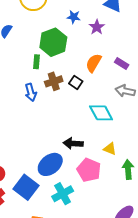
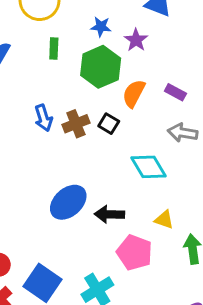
green hexagon: (53, 42) -> (101, 67), moved
green rectangle: (36, 62) -> (54, 48), moved
blue arrow: (31, 92) -> (44, 118), moved
blue ellipse: (50, 164) -> (68, 202), moved

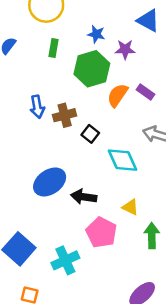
purple star: (136, 40) -> (125, 49), turned 30
purple rectangle: (175, 92) -> (146, 92), moved
black square: (109, 124) -> (90, 134), moved

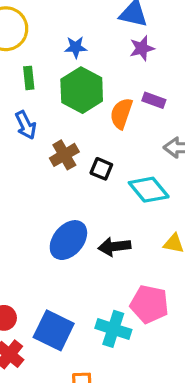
purple star: (125, 49) -> (142, 48), moved
blue arrow: (37, 107) -> (26, 125), moved
pink pentagon: (101, 232) -> (149, 304), moved
cyan cross: (65, 260) -> (113, 329), turned -32

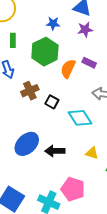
blue star: (76, 47) -> (53, 23), moved

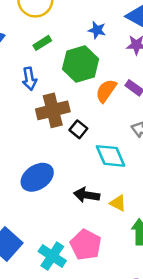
green rectangle: (13, 40) -> (42, 43), turned 48
brown cross: (30, 91) -> (53, 110), size x1.4
black arrow: (55, 151) -> (87, 195), moved

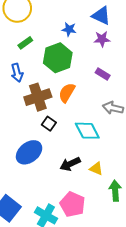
orange semicircle: (106, 91) -> (67, 93), moved
black square: (78, 129) -> (49, 124), moved
black arrow: (87, 195) -> (70, 164), turned -30

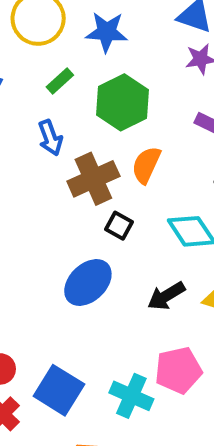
blue star: (69, 29) -> (107, 32), moved, size x1.5
pink pentagon: (72, 204) -> (178, 370), turned -30

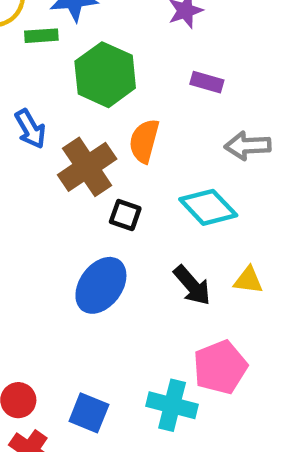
green rectangle: (60, 81) -> (41, 36), moved, turned 48
black arrow: (166, 296) -> (192, 285), turned -90
blue square: (59, 390) -> (89, 413), size x0.7

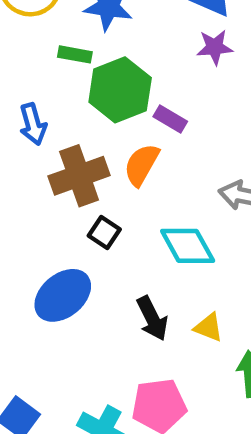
green rectangle: (41, 36) -> (75, 54), moved
purple rectangle: (207, 82) -> (170, 119), moved

